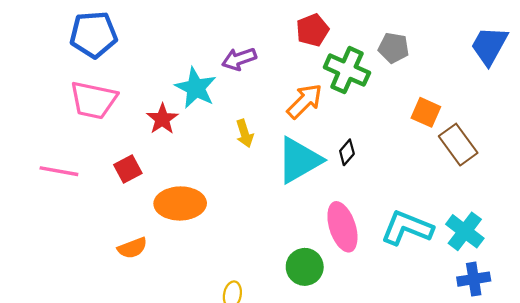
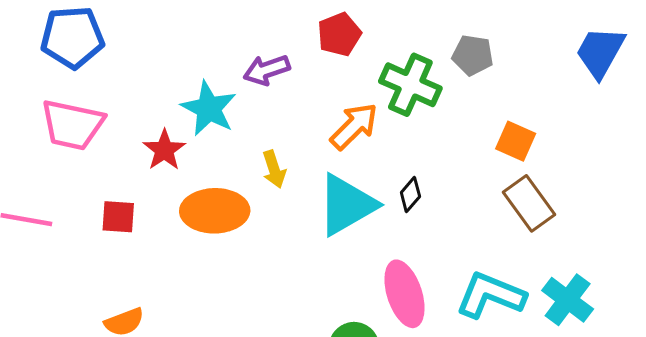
red pentagon: (312, 30) -> (339, 34), moved
brown rectangle: (458, 145) -> (529, 203), moved
red square: (128, 169) -> (118, 217), turned 32
orange ellipse: (180, 203) -> (215, 211), moved

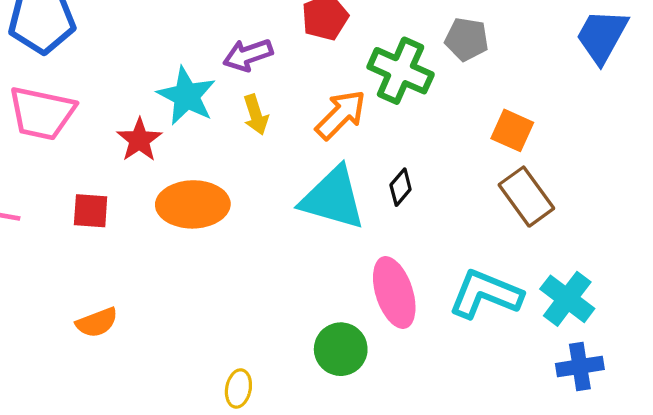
yellow arrow: (274, 169) -> (256, 115), moved
cyan triangle: (347, 205) -> (333, 198), turned 46

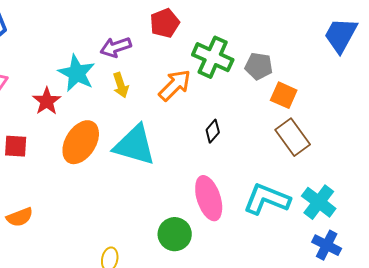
gray pentagon: (467, 39) -> (259, 66), moved
cyan triangle: (333, 198) -> (135, 145), moved
orange ellipse: (193, 204) -> (81, 142), turned -57
blue cross: (580, 366) -> (327, 245), turned 36

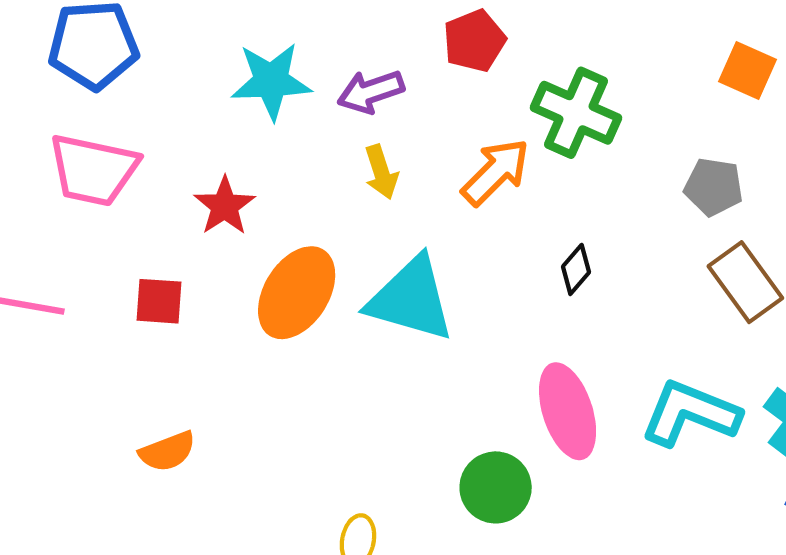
gray pentagon: (259, 66) -> (714, 187), moved
cyan star: (77, 73) -> (271, 81), moved, turned -30
orange square: (284, 95) -> (747, 70), moved

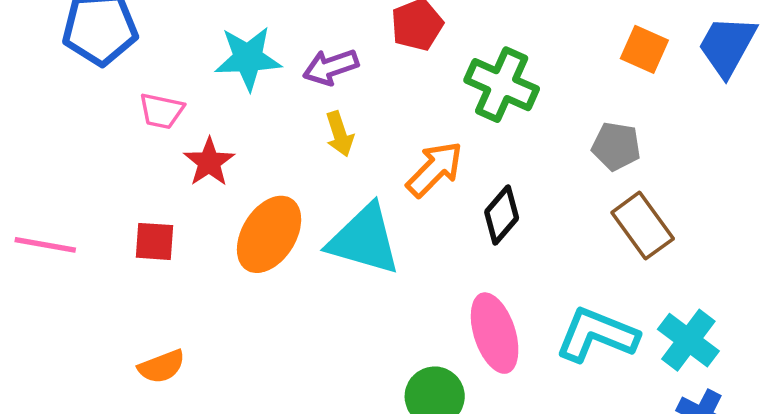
pink trapezoid: (93, 170) -> (162, 111), moved, size x0.6
orange arrow: (496, 172) -> (435, 169), moved
black diamond: (576, 269) -> (502, 215), size x1.4

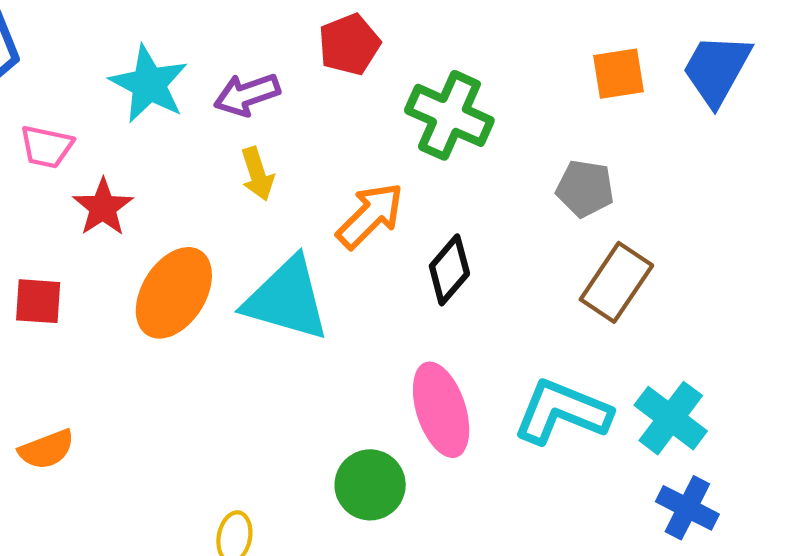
orange square: (644, 49) -> (618, 74), turned -33
cyan star: (248, 58) -> (149, 84), turned 30
brown rectangle: (643, 226) -> (616, 282), turned 70

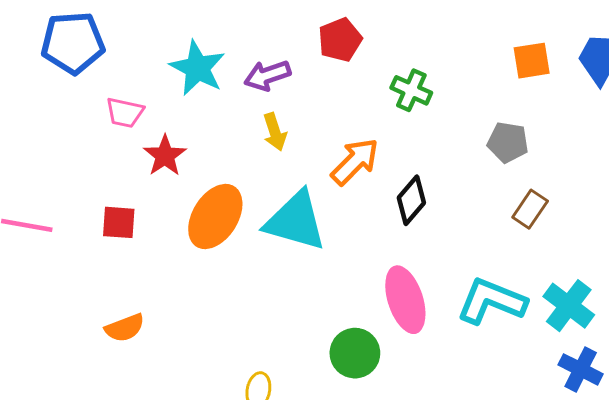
green cross: (449, 115) -> (411, 90), size x0.7
brown rectangle: (616, 282) -> (530, 209), size x0.7

